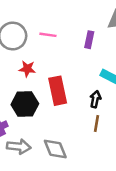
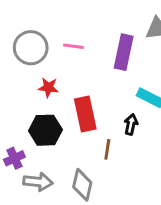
purple rectangle: (89, 40) -> (124, 52), size x1.6
brown line: (97, 123) -> (107, 149), moved
gray diamond: (55, 149) -> (82, 185), turned 35

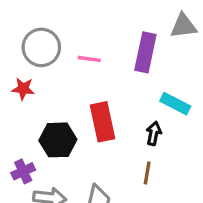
pink line: (73, 46) -> (89, 59), moved
red star: (48, 87) -> (23, 89), moved
brown line: (107, 149) -> (147, 173), moved

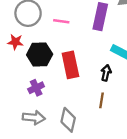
black hexagon: (58, 140) -> (40, 55), moved
purple cross: (23, 171) -> (36, 88), moved

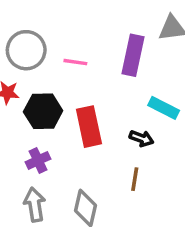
black arrow: (106, 73) -> (142, 138), turned 98
gray arrow: (34, 118) -> (35, 205), turned -105

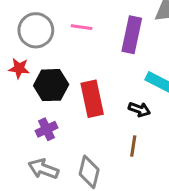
pink line: (75, 62) -> (82, 27), moved
gray arrow: (35, 205) -> (43, 169), turned -60

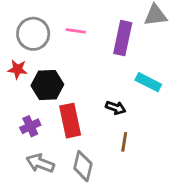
red rectangle: (92, 99) -> (70, 121), moved
black arrow: (139, 109) -> (116, 108), moved
purple cross: (46, 129) -> (30, 126), moved

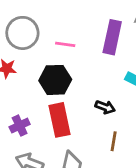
pink line: (76, 31) -> (65, 44), moved
black hexagon: (47, 85) -> (55, 80), moved

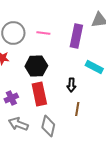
pink line: (65, 44) -> (43, 33), moved
black arrow: (105, 107) -> (71, 85), turned 72

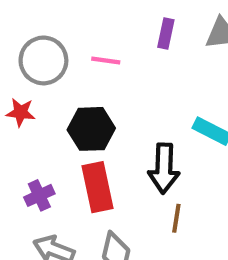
purple rectangle: (76, 36) -> (166, 33), moved, size x0.6
black arrow: (71, 85) -> (164, 168), size x1.6

